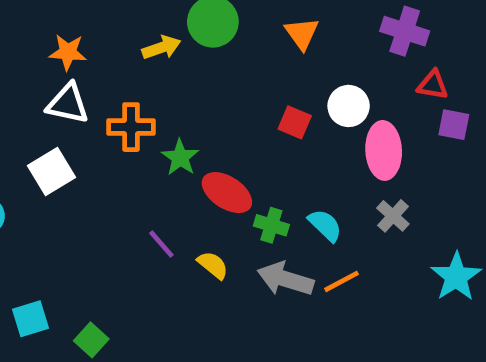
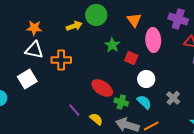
white circle: (349, 106) -> (146, 79), moved
pink ellipse: (384, 150) -> (153, 40), moved
green star: (180, 157) -> (112, 45), moved

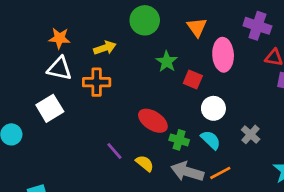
yellow arrow: (74, 26) -> (105, 48), moved

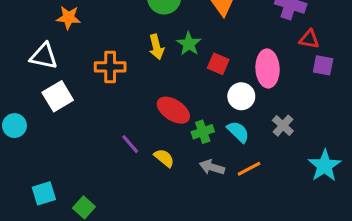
yellow arrow: (105, 48) -> (156, 47), moved, turned 95
pink ellipse: (223, 55) -> (268, 68), moved
white triangle: (59, 68) -> (44, 56), moved
green cross: (179, 140) -> (203, 132), turned -36
gray arrow: (187, 172) -> (212, 167), size x0.7

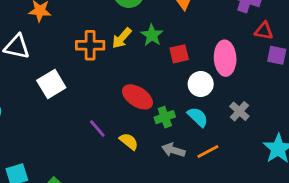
yellow arrow: (156, 47) -> (122, 38), turned 55
red square: (218, 64) -> (179, 54), turned -36
orange cross: (110, 67) -> (90, 45), moved
white square: (58, 96) -> (51, 84), moved

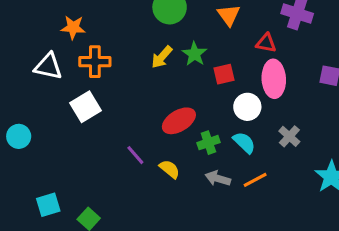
red triangle: (264, 31) -> (266, 43), moved
orange cross: (90, 45) -> (95, 62), moved
red ellipse: (137, 97) -> (179, 121), turned -64

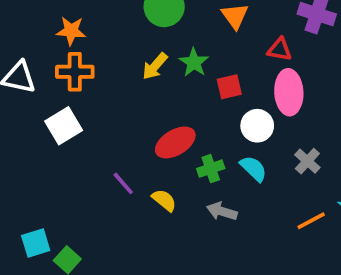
orange star: (73, 27) -> (71, 31), moved
orange line: (255, 180) -> (311, 221), moved
cyan square: (48, 205) -> (36, 243), moved

